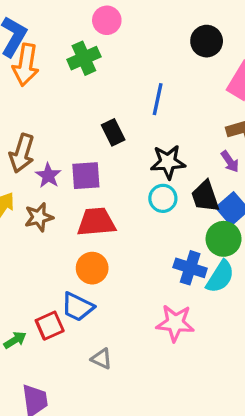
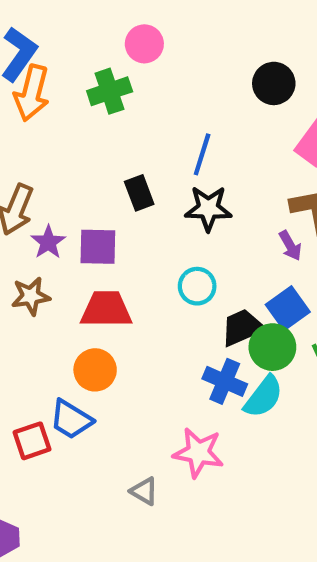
black star: (168, 162) -> (208, 208), moved
black trapezoid: (205, 196) -> (242, 327), moved, turned 80
gray triangle: (102, 359) -> (144, 491), moved

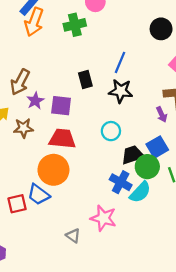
orange circle: (95, 370) -> (53, 170), size x1.4

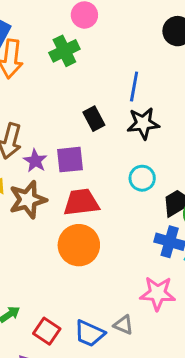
brown star: (23, 128) -> (28, 200), size x1.4
blue trapezoid: (38, 195) -> (90, 334), moved
red square: (17, 204) -> (47, 331), moved, turned -30

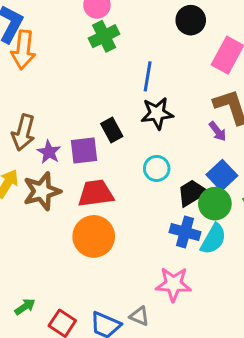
green cross: (64, 51) -> (104, 36), moved
black rectangle: (94, 119) -> (112, 130), moved

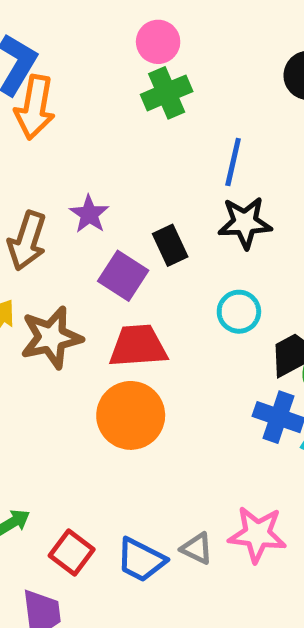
purple square: (84, 150) -> (123, 276), turned 36
purple star: (49, 152) -> (89, 214), moved
pink star: (173, 284) -> (257, 534), moved

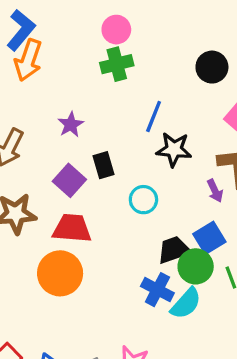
purple star: (89, 214) -> (71, 125), moved
black star: (245, 223) -> (174, 149), moved
cyan circle: (239, 312) -> (143, 200), moved

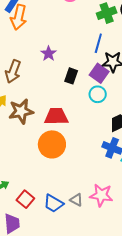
green cross: (117, 64) -> (107, 13), moved
black rectangle: (104, 165) -> (71, 76), turned 42
purple square: (69, 180) -> (99, 73), moved

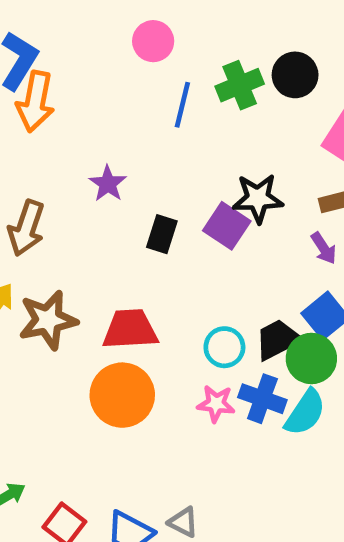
blue line: (98, 43) -> (182, 105), moved
cyan circle: (98, 94) -> (224, 347), moved
pink star: (101, 195) -> (216, 404), moved, size x0.7

